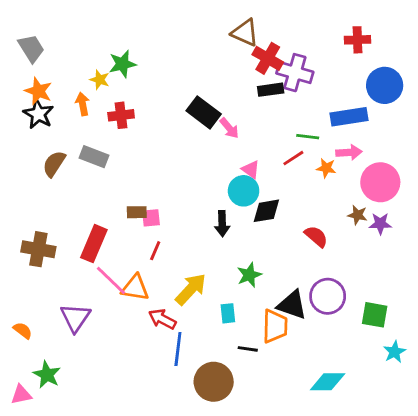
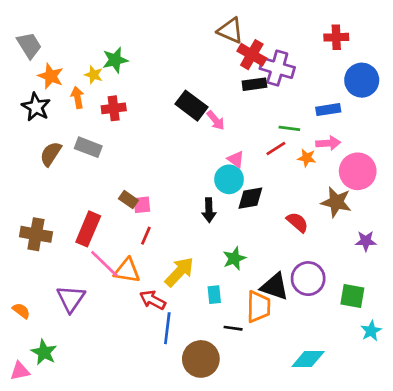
orange star: (38, 91) -> (51, 76), moved
blue rectangle: (349, 117) -> (328, 110), size x0.7
brown rectangle: (137, 212) -> (128, 199), turned 36
brown star: (358, 215) -> (336, 202), size x1.6
purple star: (380, 224) -> (366, 241), moved

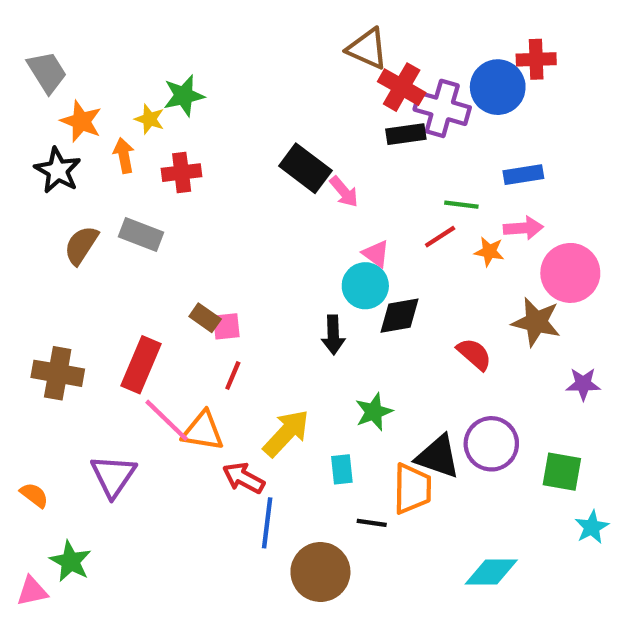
blue circle: (362, 80) -> (498, 87), moved

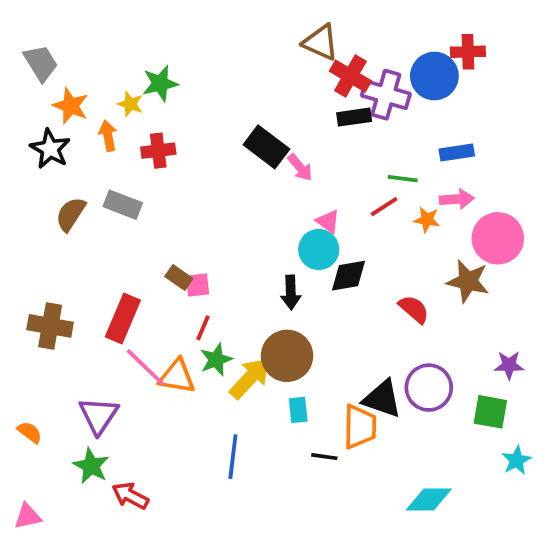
purple star: (583, 384) -> (509, 365), moved
green star: (374, 412) -> (216, 360), moved
red arrow: (244, 478) -> (130, 496), moved
green star: (70, 561) -> (91, 466), moved
brown circle: (320, 572) -> (287, 356), moved

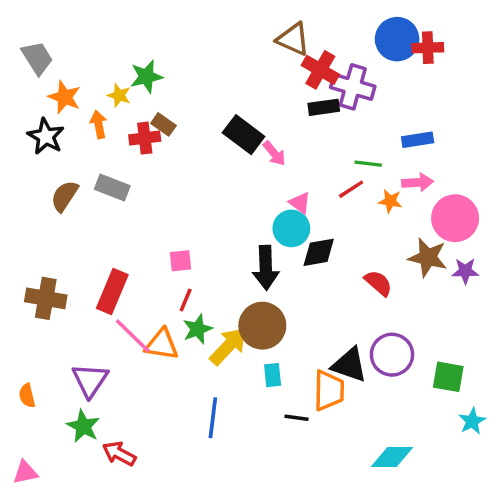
blue circle: (434, 76) -> (397, 39), moved
brown rectangle: (179, 277) -> (163, 124), moved
black arrow: (291, 292) -> (266, 268), size x1.4
purple star: (509, 365) -> (465, 271), moved
orange semicircle: (30, 432) -> (27, 396), turned -140

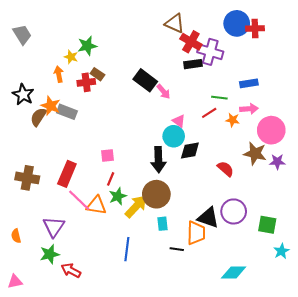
orange star: (65, 97) -> (51, 106), moved
black star: (46, 136) -> (23, 95), moved
green star: (83, 426) -> (50, 254), turned 30

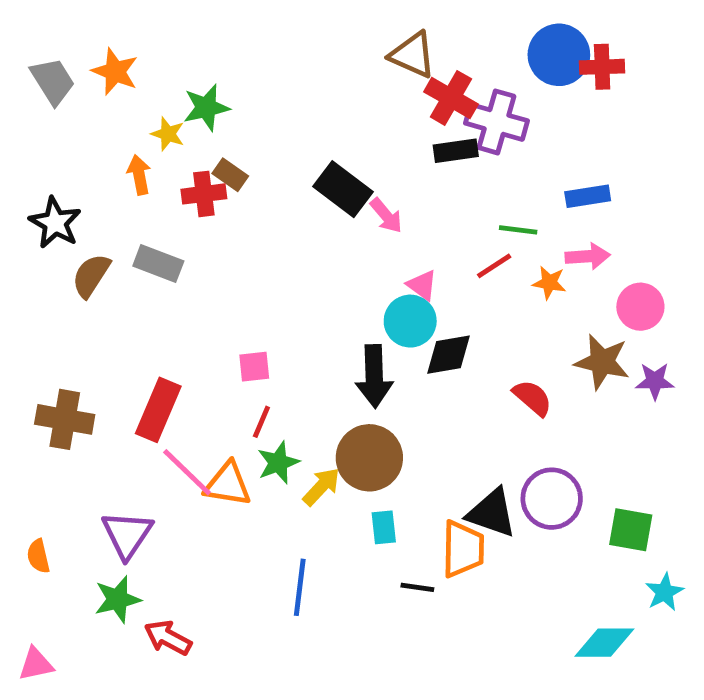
orange star: (51, 106) -> (115, 72), moved
pink circle: (271, 130) -> (640, 307), size x0.7
yellow arrow: (136, 206) -> (321, 487), size x0.7
cyan diamond: (234, 272) -> (604, 643), moved

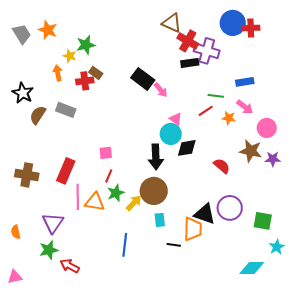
pink arrow: (588, 256) -> (245, 107), turned 42
pink line: (187, 472) -> (78, 197), turned 45

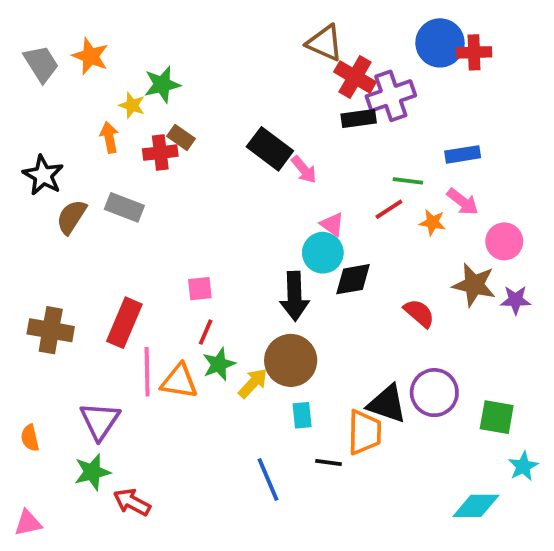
purple cross: (207, 51) -> (391, 96), turned -35
blue line: (125, 245) -> (268, 479), moved, turned -30

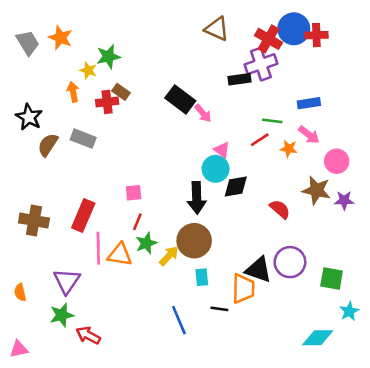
red cross: (355, 77) -> (269, 39), moved

